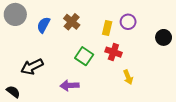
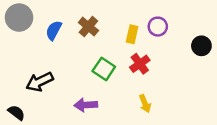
red cross: (113, 52) -> (140, 64), turned 35
yellow arrow: (128, 77) -> (145, 104), moved

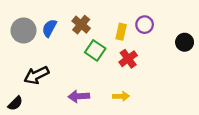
gray circle: (19, 18) -> (24, 30), moved
green square: (104, 69) -> (95, 50), moved
yellow arrow: (145, 104) -> (121, 96), moved, turned -70
black semicircle: (16, 113) -> (15, 103), turned 98

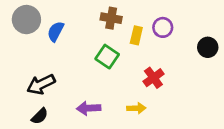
brown cross: (81, 25) -> (111, 18), moved, turned -30
gray circle: (24, 30) -> (26, 20), moved
red cross: (128, 59) -> (153, 78), moved
black semicircle: (15, 103) -> (40, 116), moved

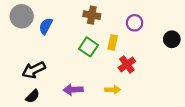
yellow rectangle: (136, 35) -> (113, 43), moved

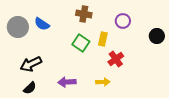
gray circle: (22, 16) -> (18, 27), moved
blue semicircle: (46, 26) -> (42, 24), turned -84

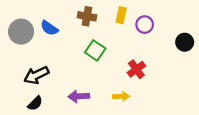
brown cross: (84, 14) -> (87, 16), moved
yellow rectangle: (103, 39) -> (121, 15), moved

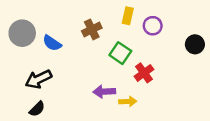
brown cross: (87, 16) -> (92, 29), moved, turned -36
blue semicircle: (49, 28) -> (52, 43), moved
green square: (95, 50) -> (120, 53), moved
purple arrow: (79, 96) -> (104, 92), moved

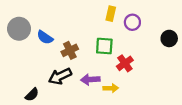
brown cross: (92, 29) -> (70, 50), moved
green square: (120, 53) -> (104, 46), turned -30
black arrow: (38, 79) -> (60, 76), moved

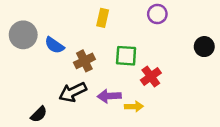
yellow rectangle: (111, 14) -> (103, 18), moved
purple circle: (132, 22) -> (157, 14), moved

